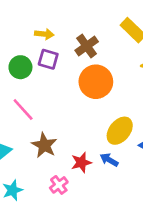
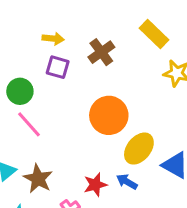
green circle: (20, 67) -> (20, 91), moved
orange circle: (96, 82) -> (109, 115), moved
brown star: (44, 145) -> (38, 179), moved

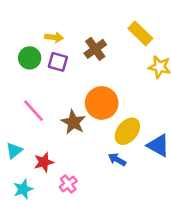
green circle: (20, 91) -> (30, 58), moved
brown star: (38, 179) -> (73, 122), moved
red star: (95, 185) -> (44, 162), moved

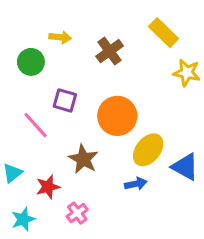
purple square: (58, 62) -> (65, 100), moved
brown star: (73, 122) -> (83, 159), moved
blue arrow: (117, 160) -> (136, 184), turned 138

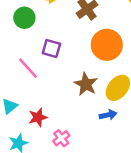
orange circle: (117, 116) -> (107, 45), moved
brown star: (83, 159) -> (86, 84), moved

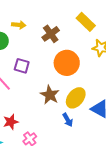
blue arrow: (108, 115) -> (68, 120), turned 72

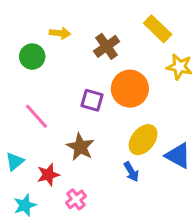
purple square: (22, 66) -> (92, 100), moved
brown star: (50, 95) -> (80, 147), moved

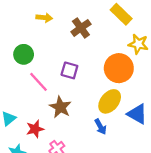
green circle: (32, 57) -> (24, 54), moved
orange circle: (130, 89) -> (119, 68), moved
pink line: (37, 116) -> (38, 82), moved

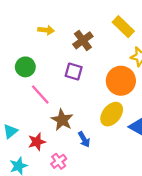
purple square: (69, 70) -> (74, 72), moved
blue arrow: (100, 127) -> (84, 139), moved

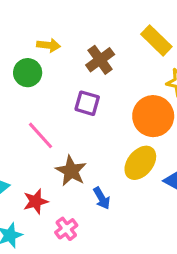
green circle: (25, 67) -> (28, 73), moved

